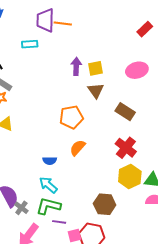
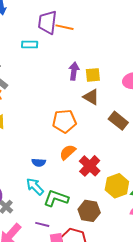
brown triangle: (96, 91) -> (91, 97), turned -30
red cross: (126, 148) -> (90, 166), moved
green L-shape: (48, 206) -> (56, 198), moved

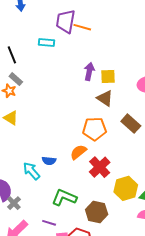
orange pentagon: (64, 121) -> (95, 129), moved
cyan arrow: (35, 186) -> (31, 171), moved

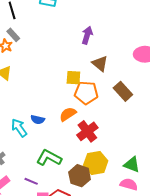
yellow square: (108, 76) -> (73, 78), moved
yellow hexagon: (126, 188) -> (96, 163), moved

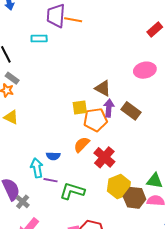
purple arrow: (87, 35) -> (109, 108), moved
cyan arrow: (19, 128) -> (37, 168), turned 36
brown hexagon: (80, 176) -> (135, 198), moved
purple line: (31, 181) -> (51, 180), moved

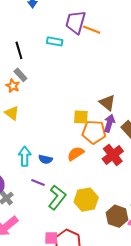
red cross: (104, 157) -> (113, 155), moved
cyan arrow: (37, 168) -> (25, 156), moved
yellow hexagon: (119, 187) -> (86, 200), moved
green L-shape: (72, 191) -> (57, 197), turned 100

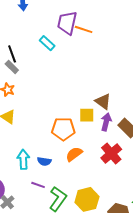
cyan rectangle: (55, 41) -> (47, 43), turned 35
gray rectangle: (20, 75) -> (12, 67), moved
yellow square: (81, 117) -> (87, 115), moved
orange pentagon: (94, 132) -> (63, 129), moved

